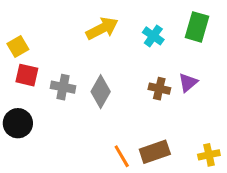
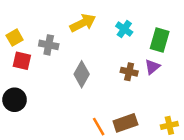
green rectangle: (197, 27) -> (160, 40), moved
gray cross: (63, 87) -> (49, 45), moved

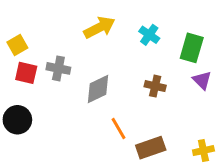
gray cross: (49, 45) -> (58, 68), moved
purple triangle: (152, 67) -> (202, 80), moved, turned -35
gray diamond: (82, 74) -> (98, 89), turned 35
orange line: (99, 127) -> (118, 129), moved

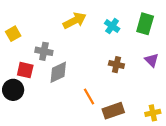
green rectangle: (192, 48) -> (145, 24), moved
red square: (26, 73) -> (25, 70), moved
gray diamond: (98, 89) -> (58, 72), moved

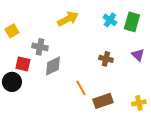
cyan cross: (112, 26) -> (110, 20), moved

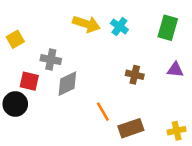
yellow arrow: (68, 19) -> (86, 24), turned 45
cyan cross: (110, 20) -> (119, 26), moved
purple triangle: (138, 55) -> (175, 70), turned -40

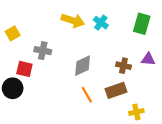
brown cross: (135, 75) -> (123, 66), moved
gray diamond: (67, 84) -> (83, 66), moved
brown rectangle: (131, 128) -> (116, 90), moved
yellow cross: (177, 131) -> (136, 112), moved

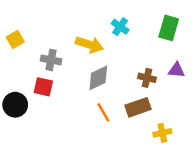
yellow arrow: (73, 20) -> (89, 45), moved
red square: (24, 69) -> (43, 87), moved

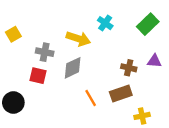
green rectangle: (169, 28) -> (148, 24), turned 30
gray diamond: (98, 78) -> (73, 68), moved
black circle: (15, 105) -> (13, 103), moved

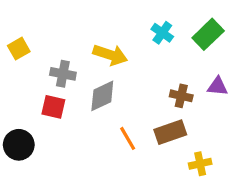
cyan cross: (105, 23) -> (162, 33), moved

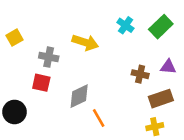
gray diamond: (102, 96) -> (79, 96), moved
brown rectangle: (170, 132) -> (161, 99), moved
orange line: (128, 138) -> (99, 118), moved

